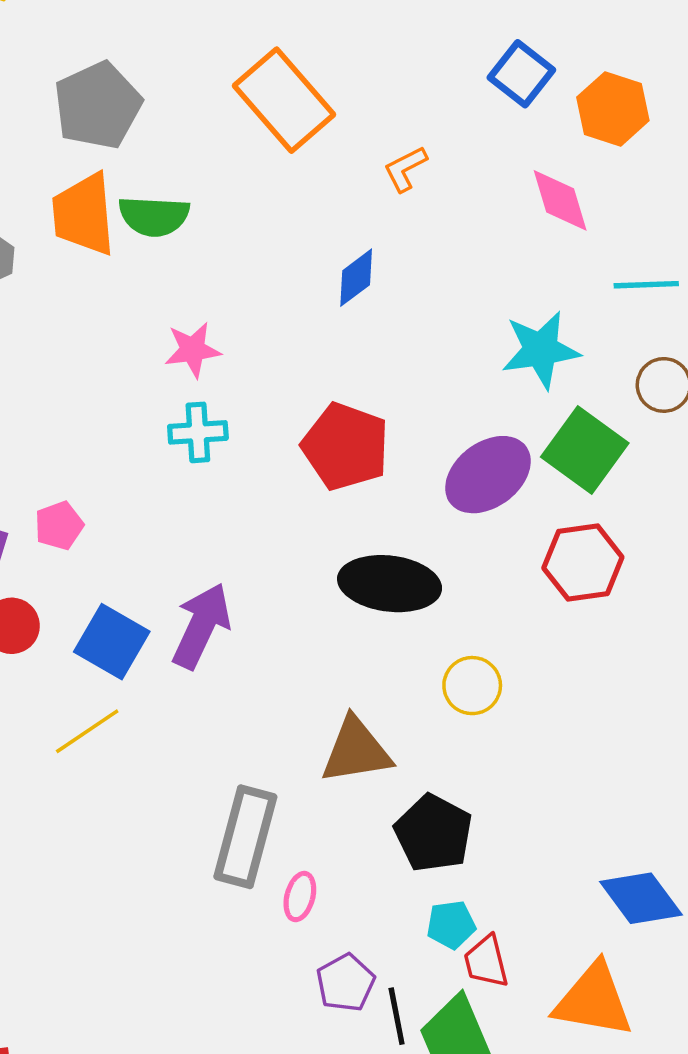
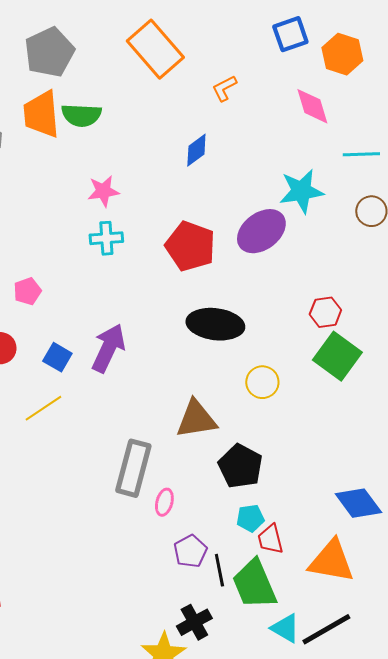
blue square: (521, 74) -> (290, 34), turned 33
green square: (585, 450) -> (337, 356), moved
purple ellipse: (488, 475) -> (261, 231), moved
red hexagon: (583, 563) -> (325, 312), size x0.7
blue square: (112, 642) -> (57, 357), size x0.7

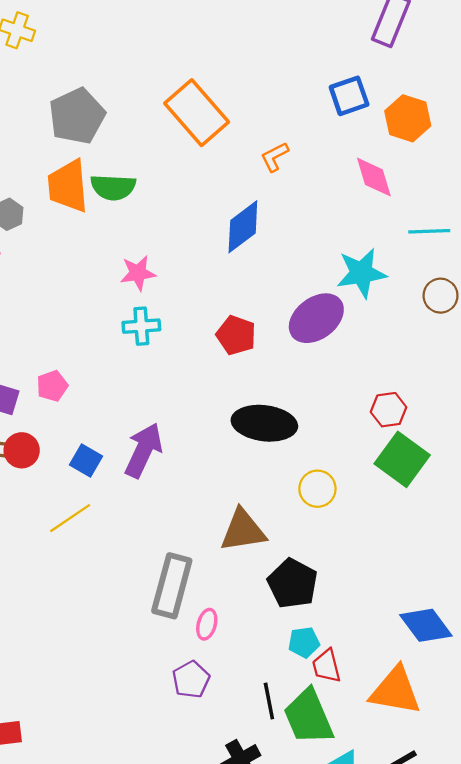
blue diamond: (196, 150) -> (243, 227), size x1.4
red pentagon: (190, 246) -> (236, 335), size x0.7
purple pentagon: (190, 551) -> (191, 680), moved

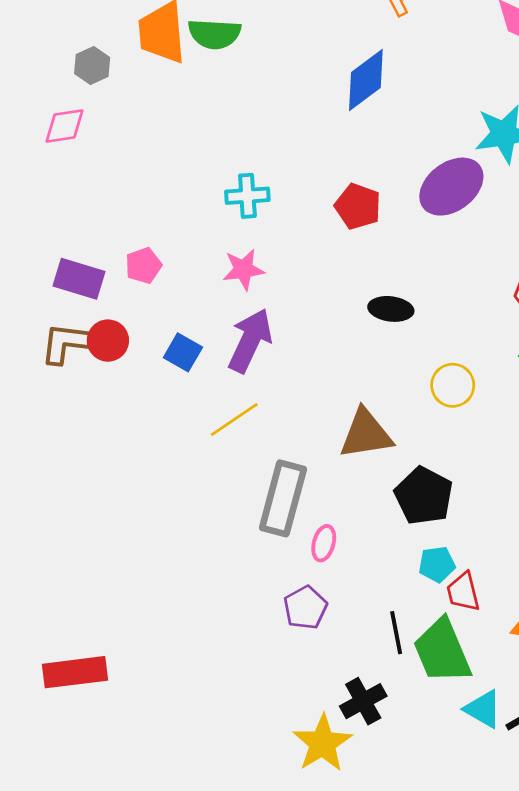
pink star: (138, 273) -> (243, 269), moved
black ellipse: (264, 423) -> (391, 309), size x0.6
yellow line: (70, 518) -> (234, 419), moved

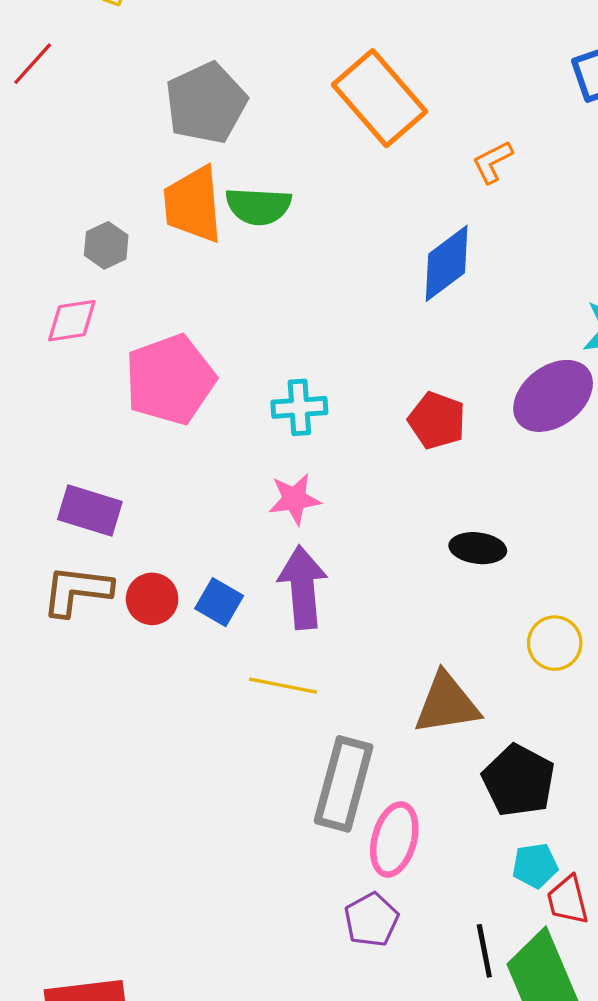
pink pentagon: (143, 266) -> (170, 380), moved, size x2.0
red circle: (108, 341) -> (152, 599), moved
purple arrow: (250, 341) -> (303, 587), turned -30
yellow line: (234, 419) -> (283, 686), turned 45
pink ellipse: (324, 543) -> (394, 839), size x1.6

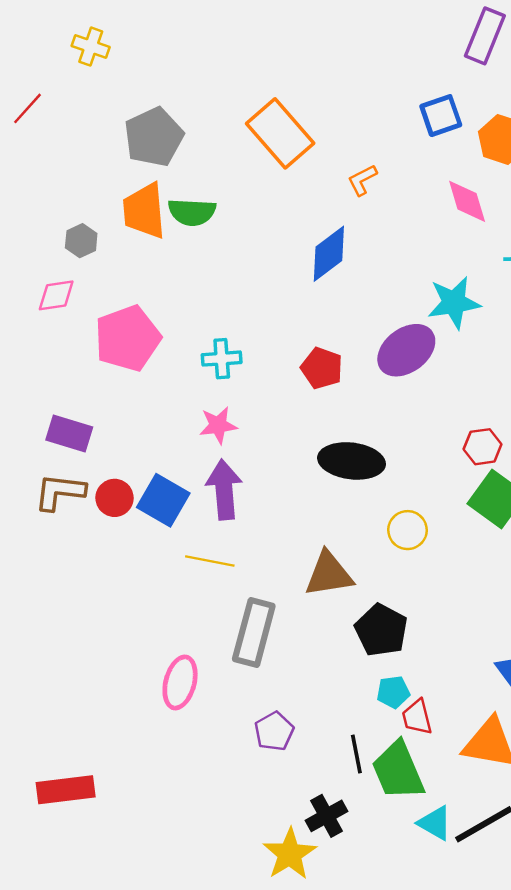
black ellipse: (478, 548) -> (352, 461), size x1.6
blue square: (219, 602) -> (163, 500), size x1.5
pink ellipse: (394, 839) -> (180, 682), moved

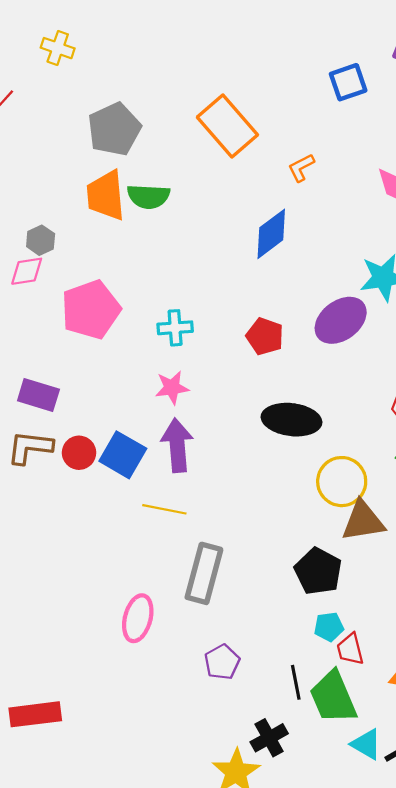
blue square: (441, 116) -> (348, 82), moved
gray hexagon: (81, 241) -> (41, 240), moved
yellow circle: (407, 530) -> (342, 482), size x1.4
brown triangle: (329, 574) -> (363, 521), moved

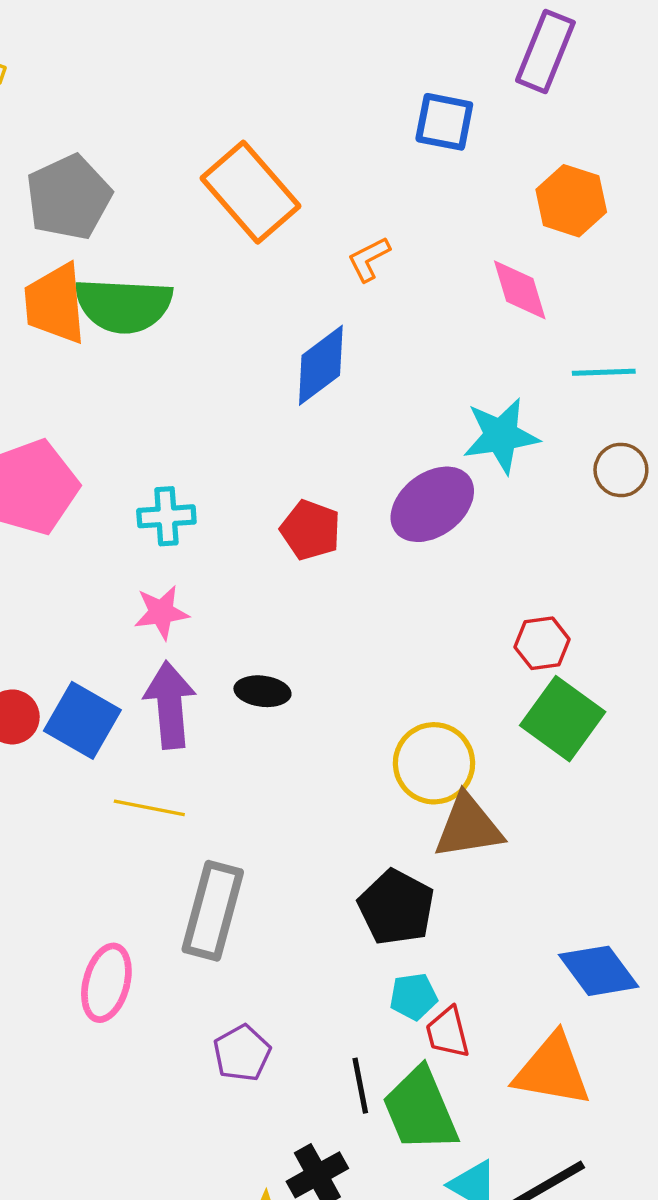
blue square: (348, 82) -> (444, 122), turned 30
green semicircle: (148, 196) -> (124, 305), size x1.4
black ellipse: (292, 420) -> (262, 691), moved, size x0.6

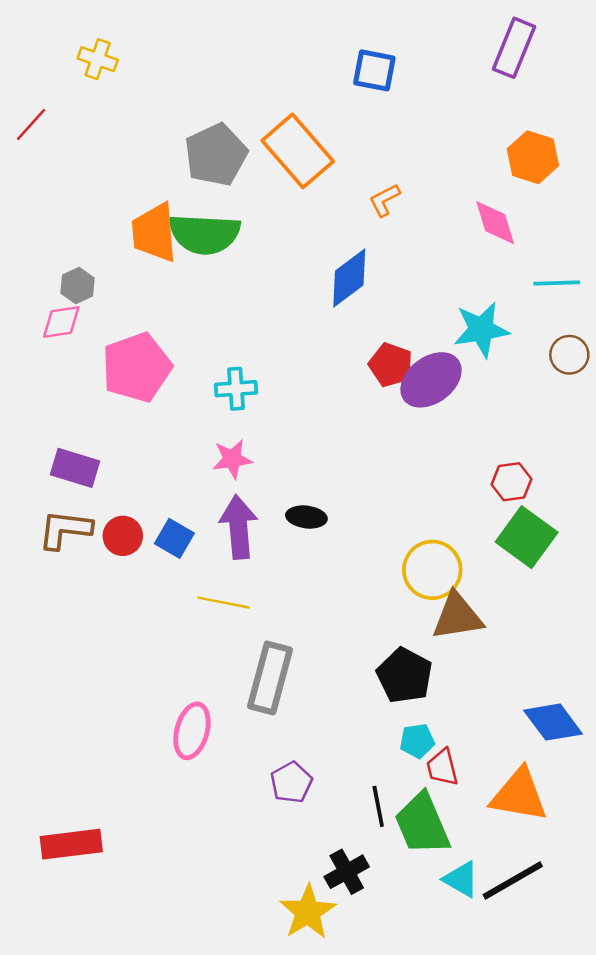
blue square: (444, 122) -> (374, 70), moved
gray pentagon: (69, 197) -> (216, 155), moved
red pentagon: (311, 530) -> (391, 365), moved
blue square: (82, 720) -> (174, 538), size x0.7

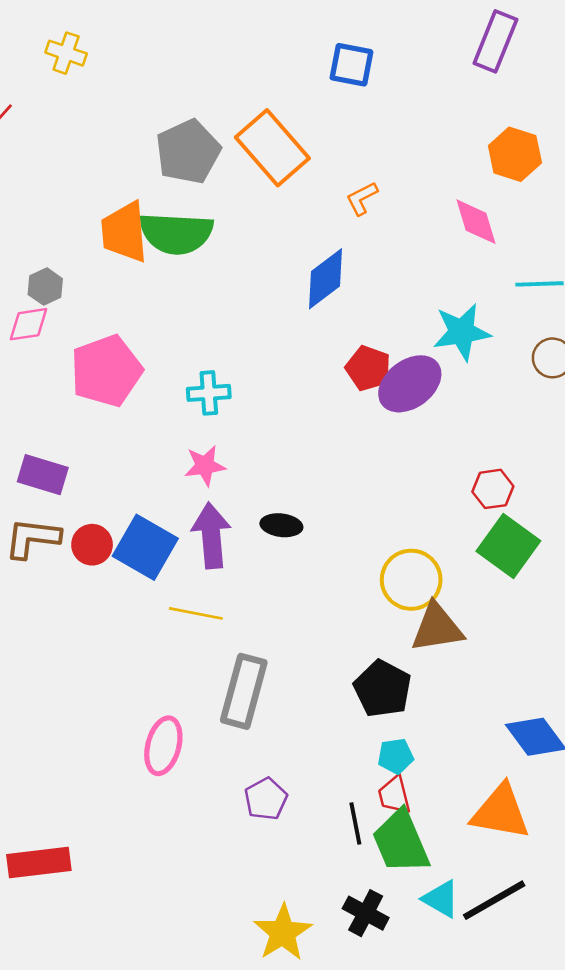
blue square: (174, 538) -> (145, 547), size x1.6
red trapezoid: (442, 767) -> (394, 795), moved
black cross: (347, 872) -> (366, 913), moved, turned -33

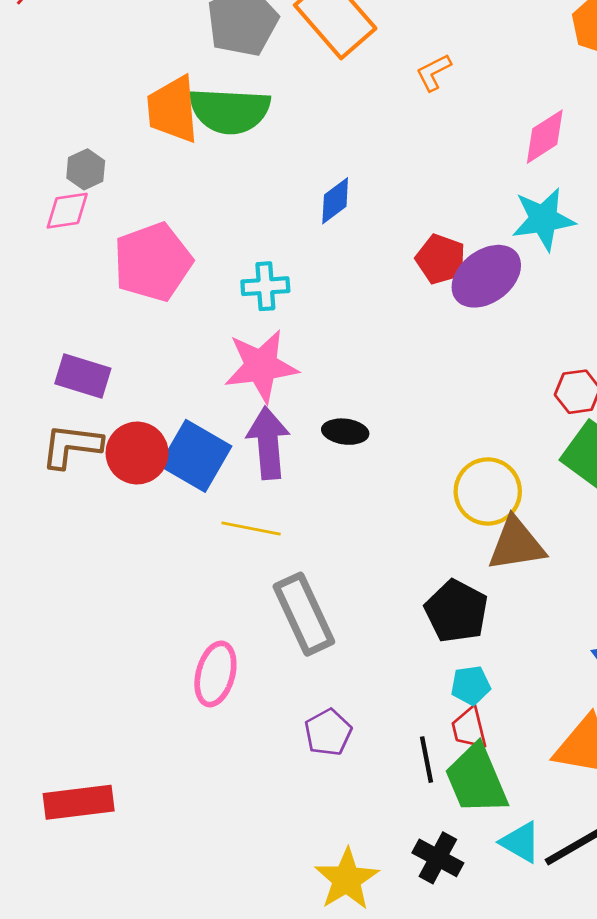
pink diamond: (476, 222) -> (545, 137), moved, turned 74
blue diamond: (326, 279) -> (335, 201), moved, size x0.7
pink star: (205, 466) -> (261, 366), size x1.6
red circle: (92, 545) -> (137, 453), size x1.4
gray rectangle: (244, 691) -> (304, 614), turned -40

